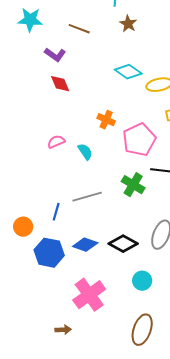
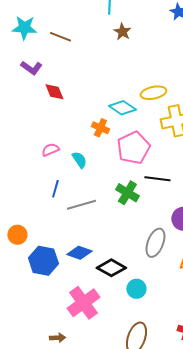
brown line: (79, 29) -> (60, 37), moved
purple L-shape: (55, 55) -> (31, 68), moved
cyan diamond: (128, 72) -> (122, 108), moved
blue line: (56, 212) -> (55, 189), moved
black diamond: (123, 244) -> (111, 268), moved

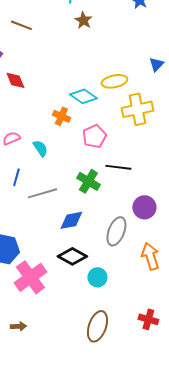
pink pentagon: (133, 148) -> (94, 136), size x0.7
blue diamond: (79, 253) -> (71, 220), moved, turned -30
pink cross: (83, 303) -> (30, 277), moved

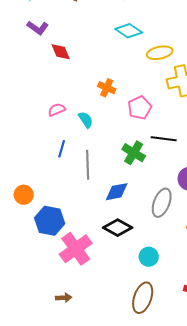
cyan diamond: (83, 96) -> (129, 31), moved
gray line: (42, 193) -> (88, 165), turned -76
cyan circle: (97, 277) -> (149, 257), moved

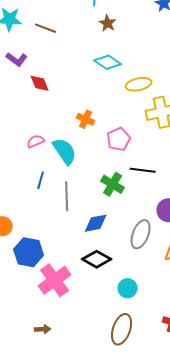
cyan semicircle: (86, 120) -> (65, 151), size x1.6

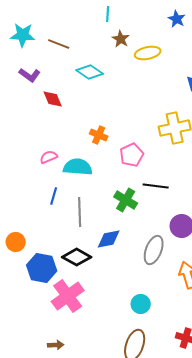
cyan diamond: (108, 62) -> (90, 72), moved
yellow ellipse: (139, 84) -> (148, 53), moved
cyan semicircle: (65, 151) -> (78, 167), turned -52
black diamond: (97, 259) -> (77, 257), moved

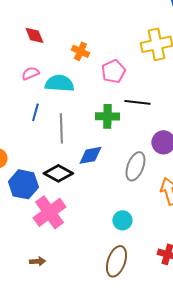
red diamond: (53, 99) -> (34, 35), moved
green cross: (126, 200) -> (107, 116), turned -30

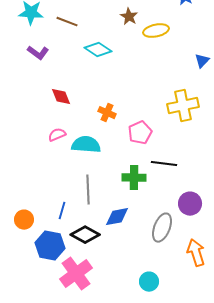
blue line: (35, 112) -> (62, 211), moved

